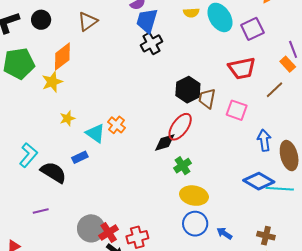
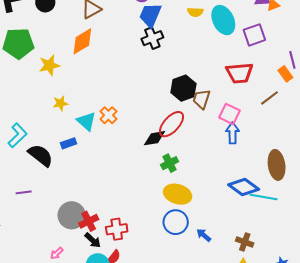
orange diamond: (62, 57) -> (82, 41), moved
blue arrow: (264, 140) -> (232, 133), moved

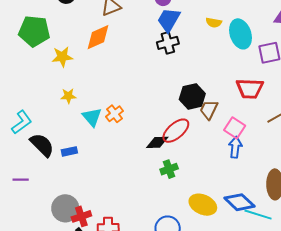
blue rectangle: (69, 143) -> (69, 151), moved
yellow ellipse: (178, 194) -> (203, 205), moved

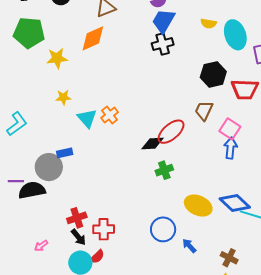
black hexagon: (192, 96) -> (213, 74), moved
black semicircle: (42, 145) -> (32, 190), moved, turned -56
gray circle: (65, 208) -> (49, 167), moved

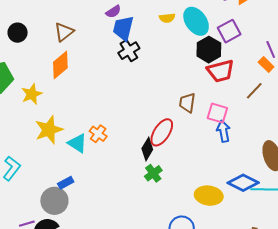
black hexagon: (213, 74) -> (209, 50), moved
yellow star: (63, 97) -> (49, 130), size x1.8
black diamond: (152, 143) -> (147, 149), turned -40
green cross: (164, 170) -> (153, 173), moved

